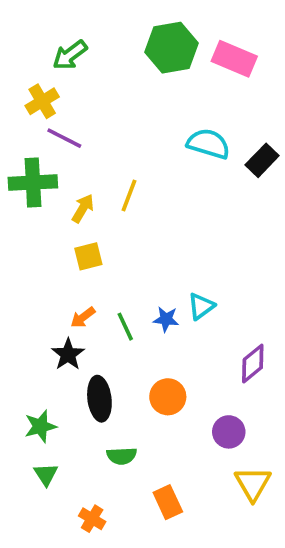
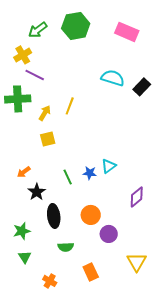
green hexagon: (172, 48) -> (76, 26), moved
orange arrow: (83, 317) -> (24, 172), moved
purple circle: (229, 432) -> (109, 234), moved

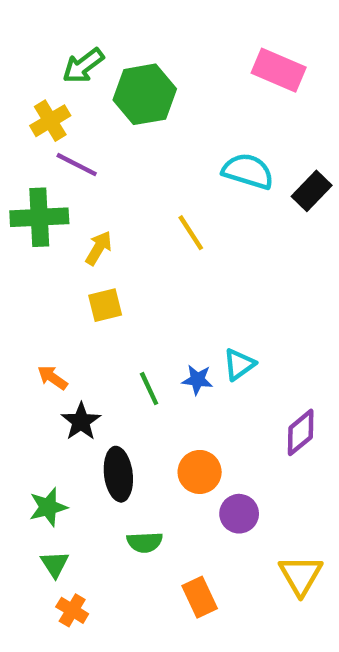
green hexagon: (76, 26) -> (145, 94), moved
yellow line: (70, 106) -> (191, 233), moved, turned -54
orange arrow: (24, 172) -> (52, 378), turned 72
orange cross: (50, 281) -> (72, 610), moved

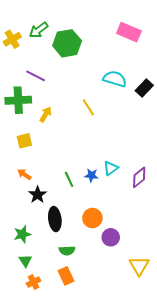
yellow cross: (50, 121) -> (12, 39), moved
yellow square: (105, 305) -> (24, 141), moved
purple diamond: (301, 432) -> (139, 177), moved
orange rectangle: (200, 597) -> (66, 276), moved
orange cross: (72, 610) -> (34, 282), turned 32

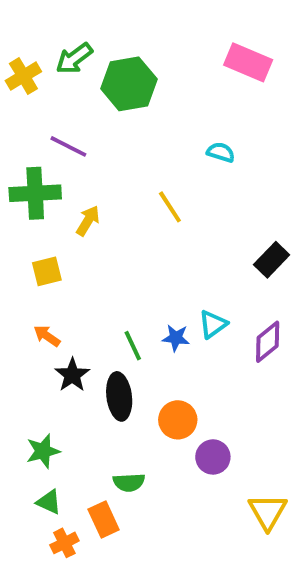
cyan semicircle: (115, 79) -> (221, 152), size x0.6
black rectangle: (144, 88) -> (272, 260), moved
black ellipse: (55, 219) -> (119, 396), moved
green triangle: (25, 261) -> (49, 502), turned -32
orange rectangle: (66, 276) -> (104, 519), moved

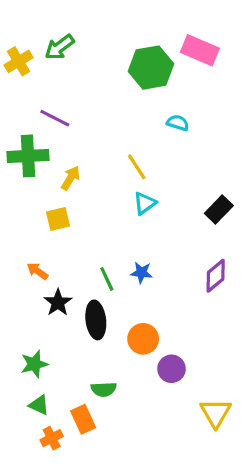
green hexagon: (129, 84) -> (151, 68), moved
yellow square: (47, 271) -> (58, 219), moved
cyan triangle: (213, 324) -> (145, 203), moved

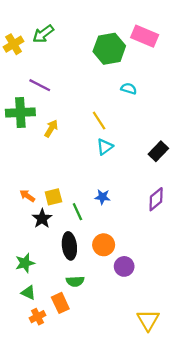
yellow square: (58, 219) -> (53, 197), moved
green line: (107, 279) -> (77, 212), moved
black ellipse: (96, 320) -> (69, 246), moved
yellow triangle: (216, 413) -> (148, 320), moved

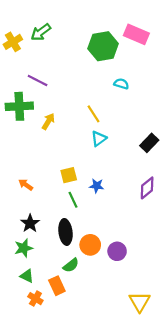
yellow square: (53, 197) -> (69, 175), moved
black star: (42, 219) -> (30, 223), moved
orange circle: (104, 245) -> (90, 245), moved
green semicircle: (75, 281) -> (71, 265), turned -35
orange cross: (37, 317) -> (35, 299), turned -32

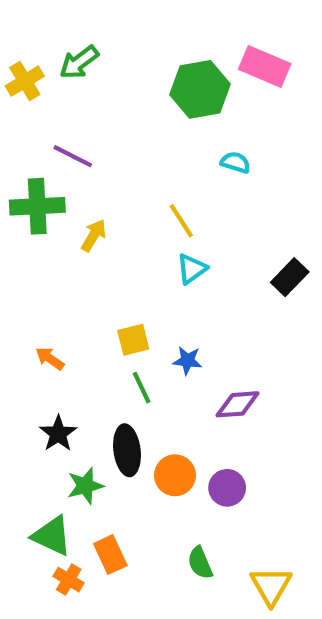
purple diamond: (147, 188) -> (238, 404), moved, turned 35
green star: (24, 248) -> (85, 486), moved
green semicircle: (71, 265) -> (200, 563), moved, turned 105
green triangle: (27, 276) -> (52, 536), size x1.5

